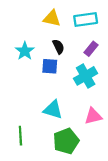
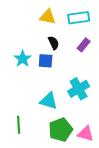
cyan star: (25, 51) -> (23, 59), moved
cyan cross: (86, 76) -> (79, 89), moved
pink triangle: (93, 116) -> (86, 134), moved, turned 30

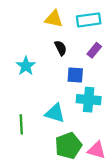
blue square: (46, 61) -> (75, 75), moved
cyan cross: (79, 89) -> (89, 100), turned 35
green line: (19, 125) -> (21, 124), moved

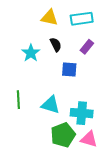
cyan star: (26, 66) -> (31, 53), moved
cyan cross: (89, 100) -> (82, 113), moved
green line: (21, 124) -> (18, 100), moved

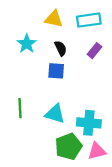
cyan star: (31, 53) -> (27, 44), moved
blue square: (69, 70) -> (56, 71), moved
pink triangle: (89, 139) -> (97, 151), turned -30

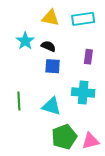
black semicircle: (61, 48) -> (48, 46), moved, turned -40
purple rectangle: (94, 51) -> (88, 57), moved, turned -32
cyan cross: (89, 123) -> (83, 93), moved

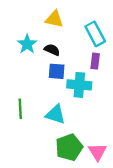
cyan rectangle: (83, 19) -> (95, 34), moved, turned 70
cyan cross: (83, 93) -> (79, 85), moved
pink triangle: (90, 141) -> (97, 152), turned -48

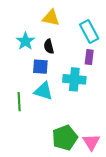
black semicircle: (52, 50) -> (49, 46), turned -128
blue square: (57, 71) -> (40, 67), moved
cyan triangle: (55, 114) -> (44, 91), moved

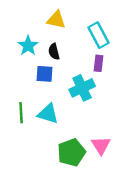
cyan cross: (74, 79) -> (82, 88), turned -30
cyan triangle: (44, 91) -> (48, 114), moved
pink triangle: (91, 142) -> (101, 145), moved

